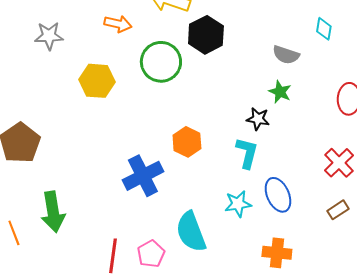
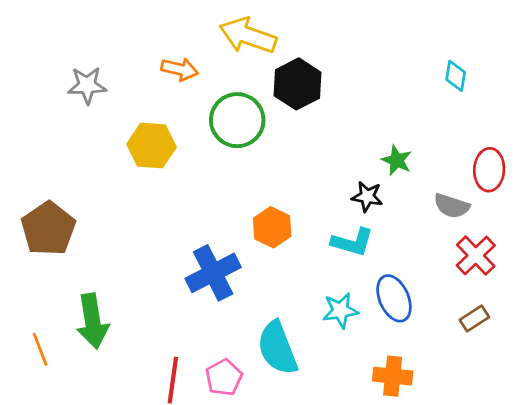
gray semicircle: (286, 55) -> (452, 206), moved
cyan L-shape: (247, 153) -> (352, 242), turned 92

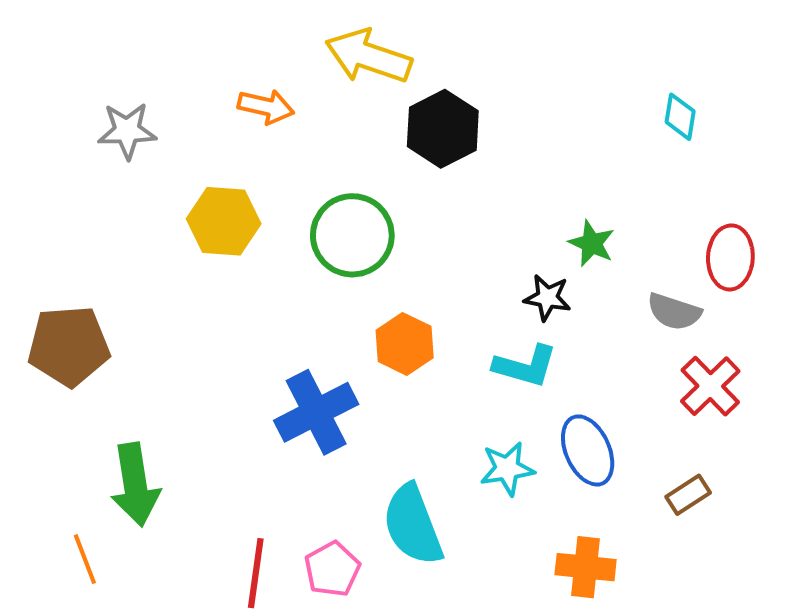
green circle: (237, 120) -> (352, 235), moved
brown pentagon: (48, 229) -> (69, 346), turned 30
brown rectangle: (474, 318) -> (688, 495), moved
orange line: (40, 349) -> (85, 559), moved

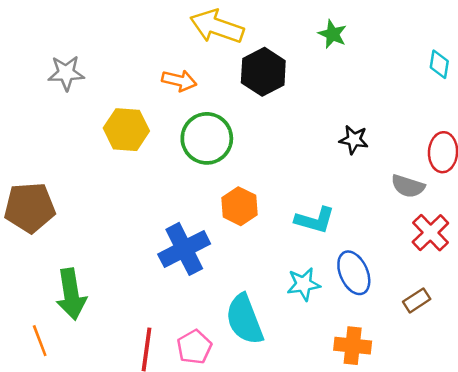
orange arrow: (266, 107) -> (179, 81), moved
cyan diamond: (680, 117) -> (439, 64), moved
green star: (592, 243) -> (332, 34), moved
black star: (547, 298) -> (354, 140), moved

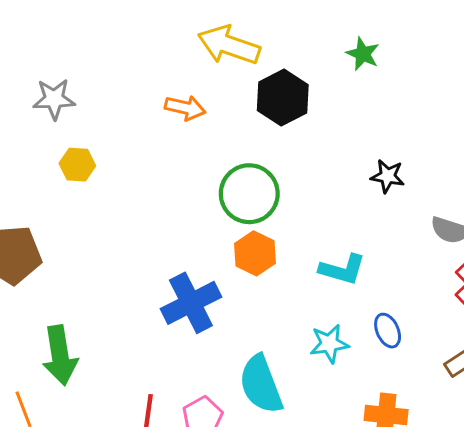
yellow hexagon: (126, 130) -> (77, 165), moved, size x0.7
green circle: (207, 138) -> (249, 194), moved
blue ellipse: (354, 273) -> (388, 331), size x0.7

